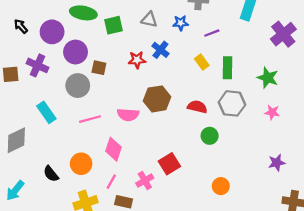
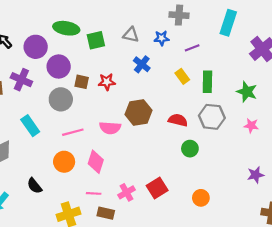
red star: (137, 60) -> (107, 82), moved
orange circle: (81, 164) -> (64, 162), moved
red square: (169, 164) -> (157, 188), moved
pink line: (111, 182) -> (94, 193), turned 64

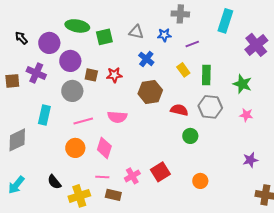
brown hexagon: (139, 112) -> (150, 92), moved
cyan rectangle: (30, 126) -> (44, 115), turned 48
black semicircle: (35, 186) -> (54, 182), moved

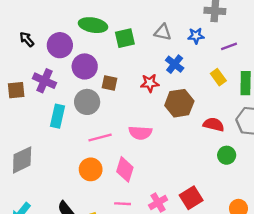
red star: (114, 75) -> (150, 83), moved
cyan rectangle: (44, 115) -> (58, 116), moved

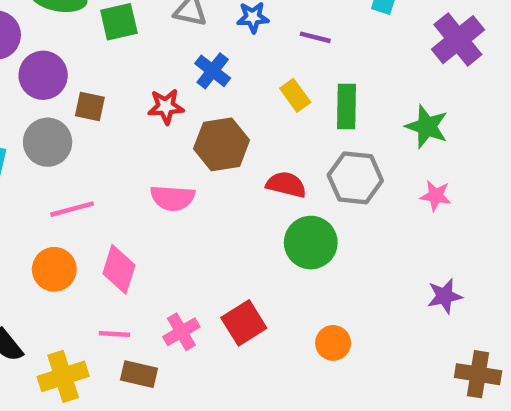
purple line: (229, 46) -> (315, 37), turned 35
pink semicircle: (140, 133) -> (172, 198), moved
green circle: (227, 155) -> (311, 243), size x1.5

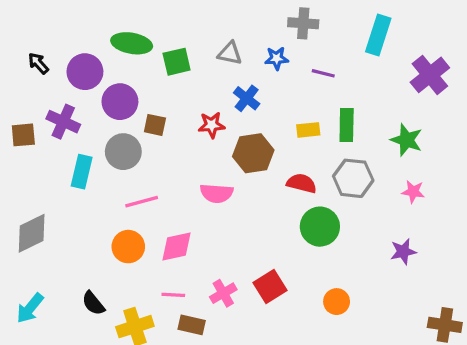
yellow rectangle: (295, 95) -> (308, 130), moved, turned -60
pink diamond: (119, 269) -> (177, 247), turned 60
purple star: (445, 296) -> (403, 252), moved

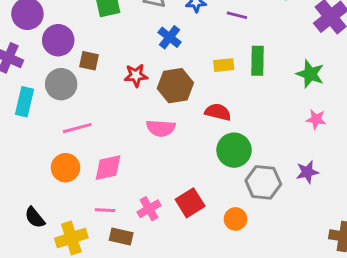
red star: (212, 125) -> (136, 75), moved
gray hexagon: (353, 178) -> (263, 182), moved
pink semicircle: (217, 193) -> (161, 128), moved
orange circle: (337, 302) -> (235, 219), moved

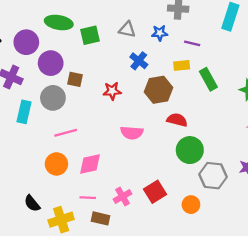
green rectangle: (257, 61) -> (208, 79), turned -30
yellow rectangle: (224, 65) -> (182, 65), moved
brown hexagon: (175, 86) -> (158, 90), moved

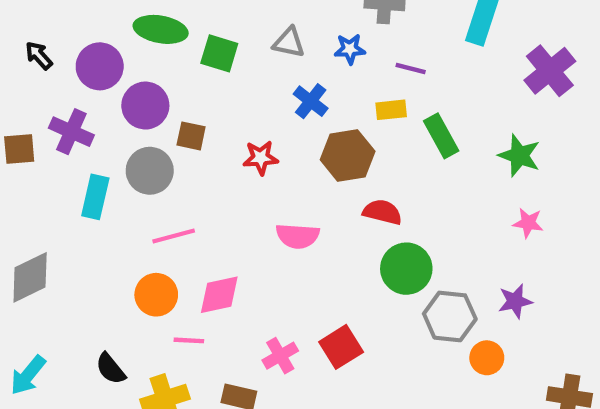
green square: (90, 35) -> (219, 53), turned 30
pink line: (88, 198) -> (189, 340), moved
orange circle: (191, 205) -> (487, 358), moved

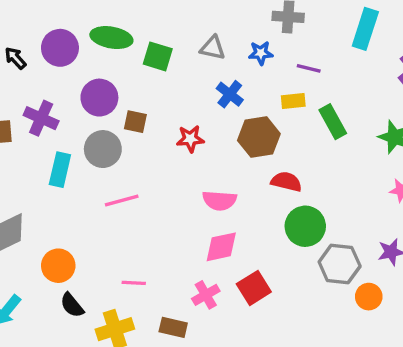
purple circle: (100, 66) -> (60, 48), moved
orange circle: (156, 295) -> (58, 266), moved
pink diamond: (219, 295) -> (221, 247), moved

